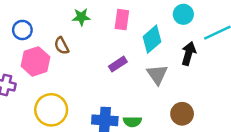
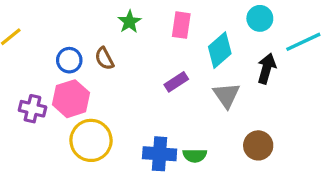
green star: (81, 17) -> (129, 22), turned -30
blue circle: (22, 30) -> (69, 60), moved
pink hexagon: (35, 61) -> (71, 99), moved

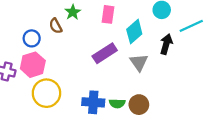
brown semicircle: (104, 59) -> (56, 26), moved
purple rectangle: (176, 82) -> (105, 53), size x1.5
brown circle: (258, 145) -> (139, 105), moved

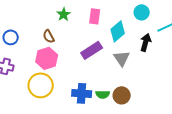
brown semicircle: (56, 26) -> (49, 36), moved
blue circle: (32, 38) -> (11, 37), moved
pink hexagon: (33, 65) -> (47, 58), moved

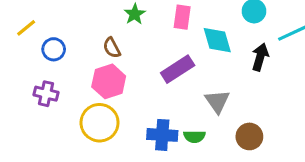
cyan diamond: (118, 31) -> (217, 40), turned -65
gray triangle: (122, 58) -> (217, 101), moved
brown circle: (122, 95) -> (249, 136), moved

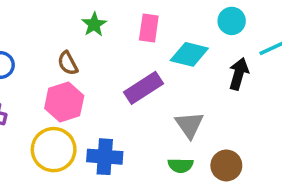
cyan diamond: (217, 40) -> (189, 54), turned -60
blue cross: (162, 135) -> (105, 157), moved
green semicircle: (194, 136) -> (181, 165), moved

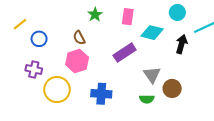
yellow circle: (54, 150) -> (57, 90), moved
brown circle: (226, 165) -> (172, 88), moved

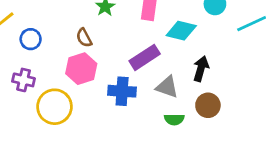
black arrow: (182, 44) -> (201, 69), moved
gray triangle: (152, 75) -> (167, 87), moved, turned -36
blue cross: (101, 94) -> (122, 91), moved

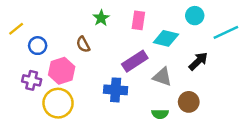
pink hexagon: (81, 69) -> (62, 71), moved
black arrow: (201, 69) -> (198, 61), moved, turned 30
gray triangle: (167, 87) -> (162, 77), moved

